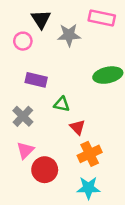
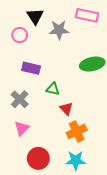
red circle: (45, 170) -> (38, 158), moved

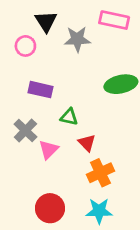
pink triangle: (22, 128) -> (49, 150), moved

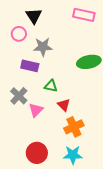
gray star: (77, 39) -> (43, 47), moved

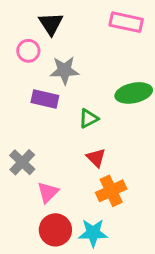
green triangle: (51, 86) -> (89, 119), moved, turned -40
gray cross: (19, 96) -> (22, 162), moved
pink triangle: (36, 110) -> (48, 192), moved
cyan star: (73, 155) -> (93, 233), moved

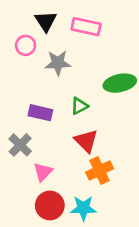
pink rectangle: (126, 22) -> (86, 27), moved
purple rectangle: (45, 99) -> (40, 113), moved
red triangle: (96, 158) -> (86, 141), size x1.4

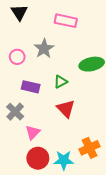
black triangle: (46, 21) -> (19, 12), moved
pink circle: (26, 45) -> (17, 57), moved
gray star: (58, 63) -> (44, 49), turned -30
orange cross: (100, 170) -> (90, 148), moved

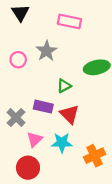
purple rectangle: (31, 87) -> (43, 107), moved
red circle: (38, 158) -> (28, 168), moved
cyan star: (64, 160) -> (62, 143), moved

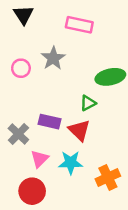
green triangle: (64, 86) -> (88, 103), moved

